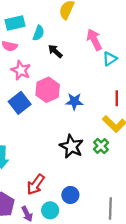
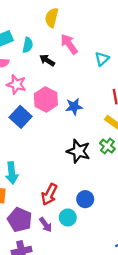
pink arrow: (94, 40) -> (69, 44), moved

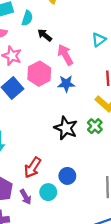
pink arrow: (69, 44) -> (65, 55), moved

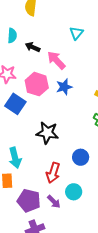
cyan triangle: (99, 40) -> (76, 33), moved
black star: (66, 128) -> (47, 133), moved
blue circle: (67, 176) -> (81, 157), moved

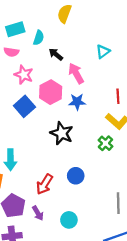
black star: (47, 133) -> (62, 133), moved
cyan circle: (74, 192) -> (69, 220), moved

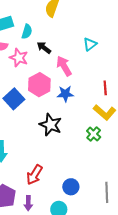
pink star: (24, 75) -> (19, 58), moved
blue circle: (76, 176) -> (71, 187), moved
purple arrow: (38, 213) -> (28, 203), turned 32

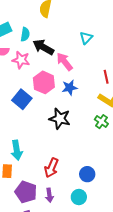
black arrow: (44, 48) -> (43, 47), size x1.5

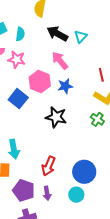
black arrow: (43, 47) -> (57, 34), moved
blue circle: (87, 174) -> (84, 172), size x1.5

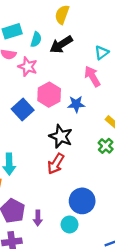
black arrow: (57, 34) -> (61, 44), moved, turned -70
pink arrow: (60, 61) -> (92, 76), moved
red arrow: (49, 166) -> (56, 164), moved

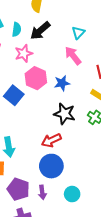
pink star: (28, 67) -> (24, 54), moved, turned -30
black star: (61, 136) -> (64, 114), moved
red arrow: (56, 164) -> (51, 140), turned 42
blue circle: (82, 201) -> (51, 166), moved

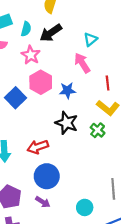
pink star: (24, 54) -> (31, 55), turned -30
red arrow: (51, 140) -> (38, 147), moved
purple arrow: (42, 192) -> (43, 202), moved, turned -56
cyan circle: (72, 194) -> (85, 207), moved

